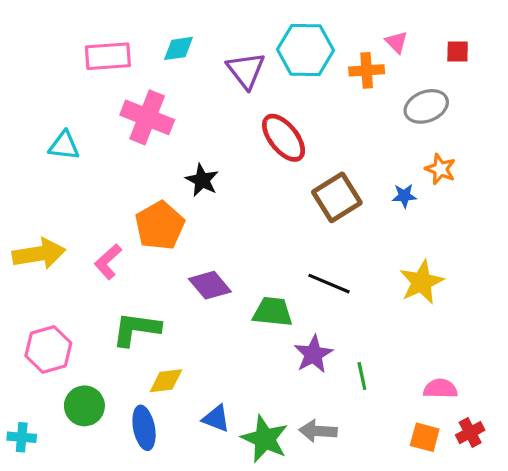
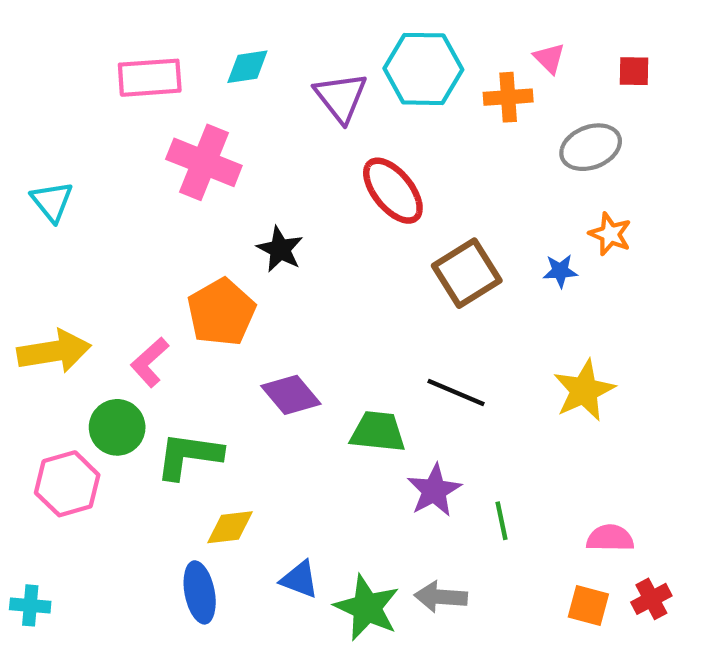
cyan triangle: (64, 146) -> (52, 201), moved, turned 44
green circle: (84, 406) -> (117, 427), moved

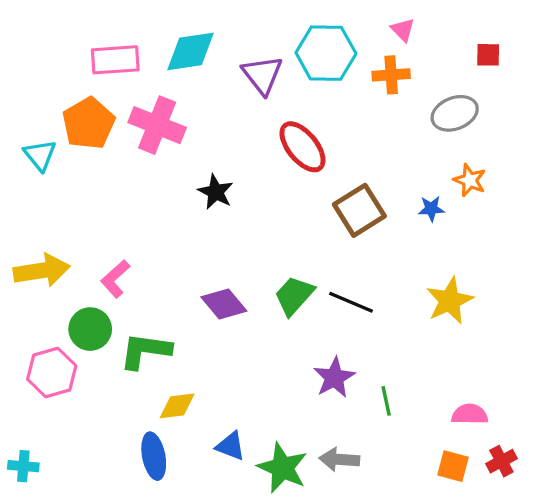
pink triangle: (549, 58) -> (403, 30), moved
cyan diamond: (247, 67) -> (190, 51), size x1.5
orange pentagon: (221, 312) -> (89, 123), moved
green trapezoid: (378, 432) -> (294, 296), moved, turned -54

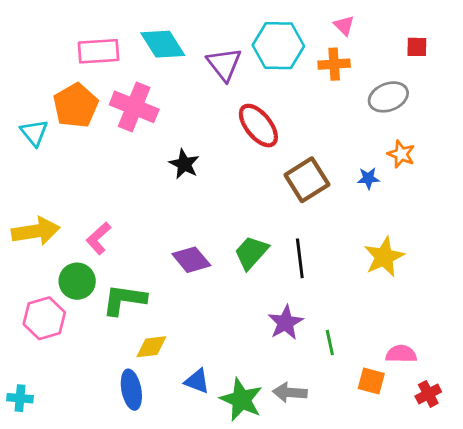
cyan diamond: (190, 51) -> (163, 44), turned 66
black line: (351, 302) -> (300, 258), turned 60
orange square: (453, 466) -> (371, 381), moved

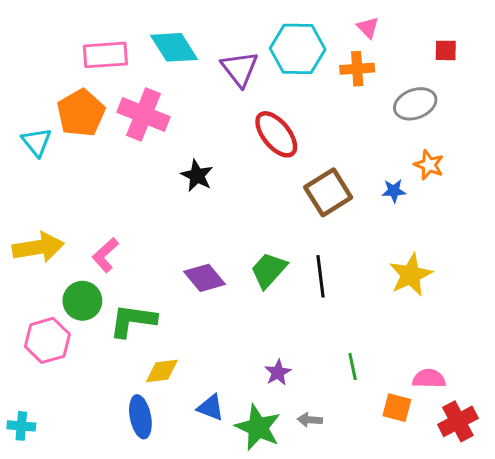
purple star: (286, 323) -> (278, 372), moved, size x0.7
gray arrow: (290, 392) -> (310, 420), size x0.7
red cross: (428, 394) -> (458, 421), size x1.4

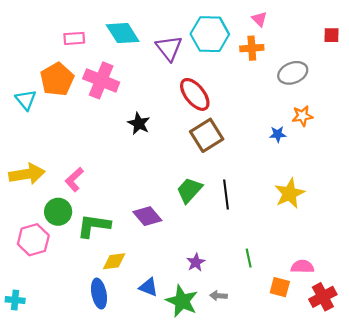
red square: (446, 50) -> (331, 35), moved
pink rectangle: (105, 55) -> (74, 38), size x0.7
orange star: (429, 165) -> (302, 116), turned -30
brown square: (328, 192) -> (207, 135), moved
purple diamond: (205, 278) -> (147, 216), moved

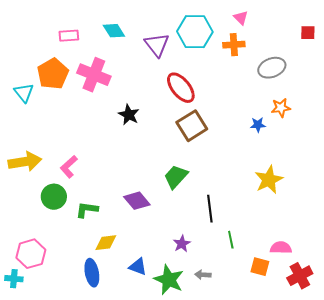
cyan diamond: (123, 33) -> (114, 31), size x0.7
black line: (226, 195) -> (210, 209), moved
green L-shape: (94, 226) -> (87, 210), size x0.7
pink hexagon: (33, 240) -> (31, 254), moved

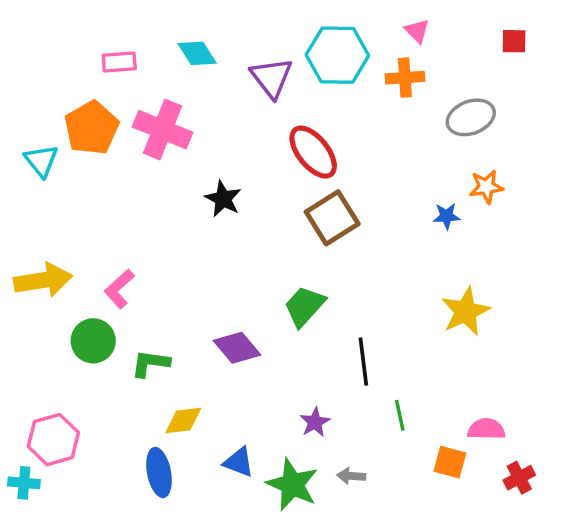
red square: (308, 33) -> (514, 41), moved
red cross: (300, 276) -> (519, 478), size x0.7

